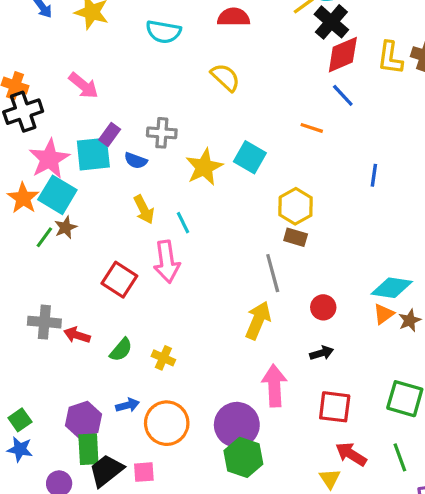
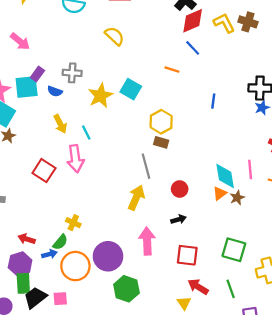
yellow L-shape: (390, 58) -> (224, 23), turned 145
cyan diamond: (392, 288) -> (225, 176), turned 72
red arrow: (77, 335) -> (27, 239), moved
green semicircle: (121, 350) -> (60, 242), moved
purple circle: (237, 425) -> (108, 256), moved

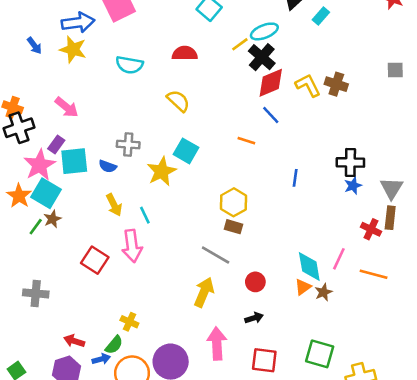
purple rectangle: (37, 74) -> (56, 144), moved
cyan square: (131, 89) -> (186, 151), moved
gray line: (146, 166) -> (216, 255), turned -45
pink line: (250, 169) -> (339, 259), turned 30

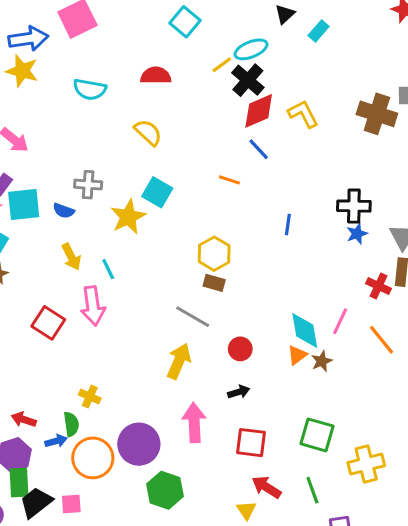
brown cross: (336, 84) -> (377, 114), moved, size x1.4
orange line: (374, 274) -> (382, 340), turned 36
green semicircle: (114, 345) -> (71, 424), turned -48

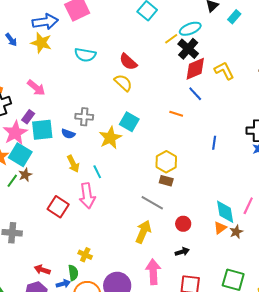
red semicircle: (156, 75) -> (128, 62), moved, turned -138

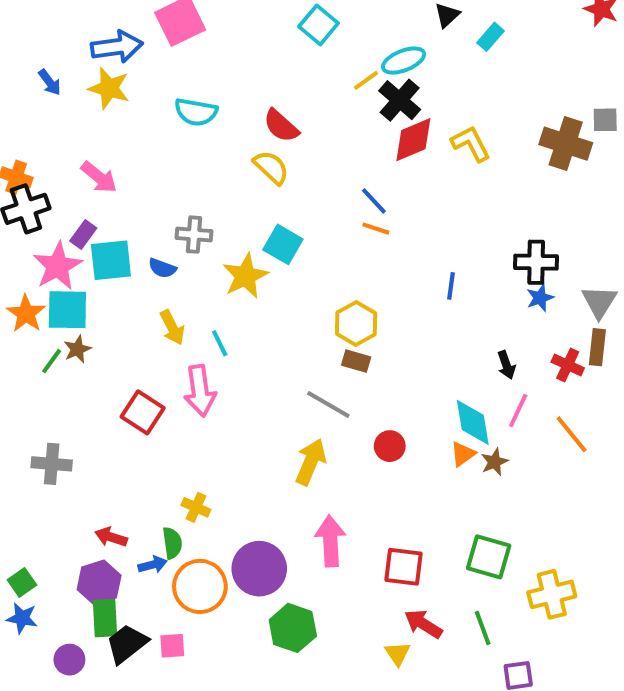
blue line: (195, 94) -> (374, 201), moved
cyan square: (20, 155) -> (67, 310), turned -30
black arrow: (182, 252) -> (506, 365), moved, turned 88

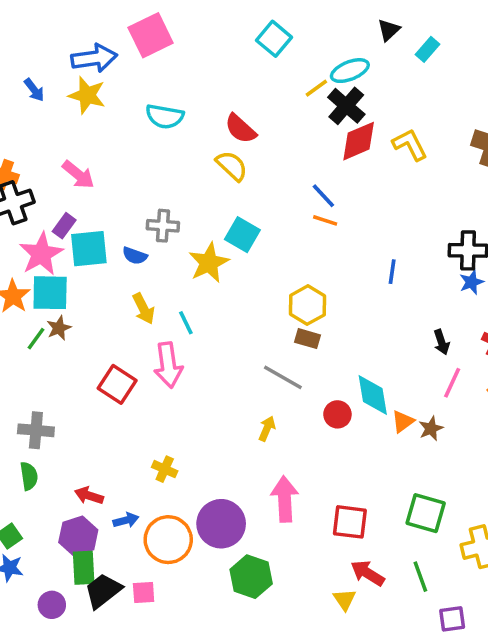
cyan diamond: (473, 422) -> (373, 395), moved
yellow arrow: (311, 462) -> (267, 429), size x0.6
green semicircle: (172, 543) -> (29, 476), moved

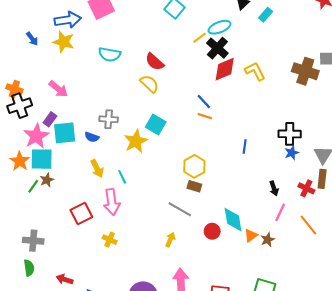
red square: (117, 384) -> (81, 213), turned 30
yellow cross: (165, 469) -> (110, 240), moved

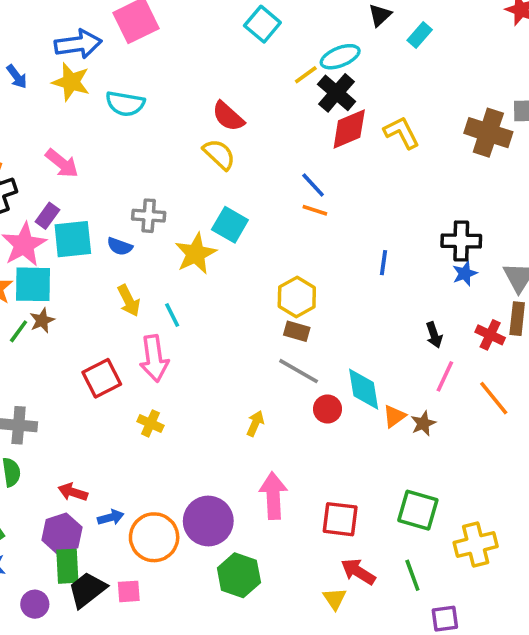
cyan semicircle: (110, 54) -> (125, 104), moved
gray line: (180, 209) -> (299, 371), moved

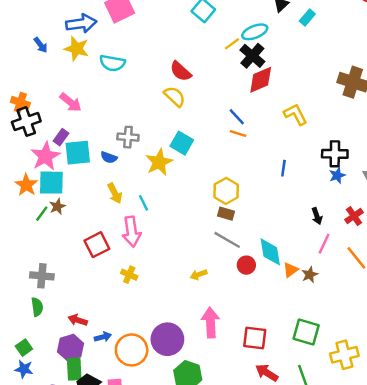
yellow L-shape: (402, 133) -> (295, 114), moved
red cross: (490, 335) -> (354, 216), turned 30
yellow arrow: (255, 423) -> (199, 275), turned -133

